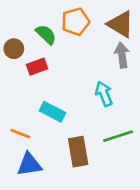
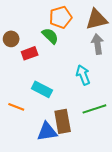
brown triangle: (121, 24) -> (96, 19), turned -45
green semicircle: (46, 35) -> (50, 36), moved
blue triangle: (29, 164) -> (47, 132), moved

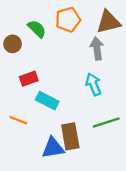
green semicircle: (50, 36) -> (37, 29), moved
gray arrow: (98, 44) -> (97, 49), moved
red rectangle: (30, 53) -> (29, 79), moved

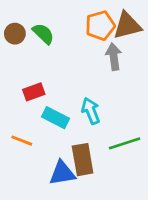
orange pentagon: (68, 20) -> (100, 26), moved
brown circle: (13, 44) -> (15, 34), moved
cyan arrow: (93, 84) -> (91, 111), moved

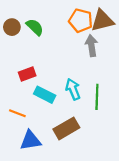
orange pentagon: (100, 26) -> (81, 21), turned 30
green line: (125, 143) -> (97, 97), moved, turned -70
brown rectangle: (83, 160) -> (66, 128), turned 70
blue triangle: (62, 173) -> (30, 140), moved

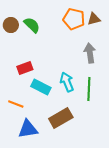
brown triangle: (102, 21) -> (94, 19), size x0.6
gray arrow: (91, 46) -> (90, 53), moved

